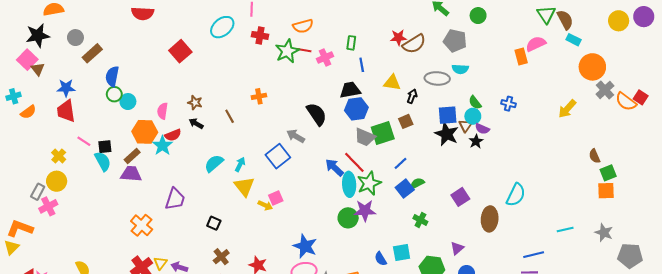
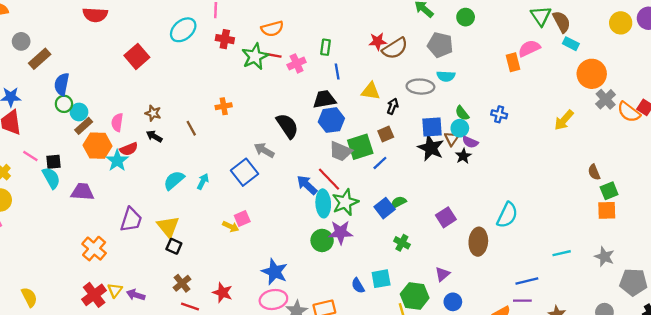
brown rectangle: (132, 156) -> (84, 126), moved
blue line: (400, 163) -> (380, 163), moved
yellow triangle: (244, 186) -> (168, 227), moved

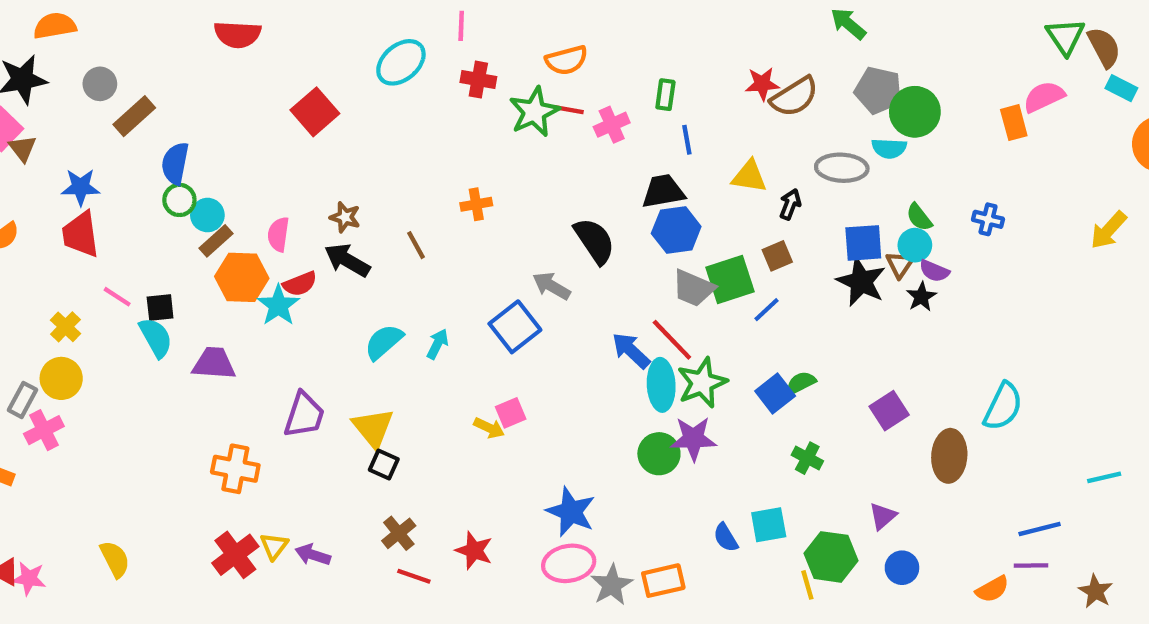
green circle: (466, 17) -> (915, 112), moved, size x1.5
black arrow: (154, 136) -> (347, 260), size x1.5
orange cross: (94, 249) -> (235, 469), turned -30

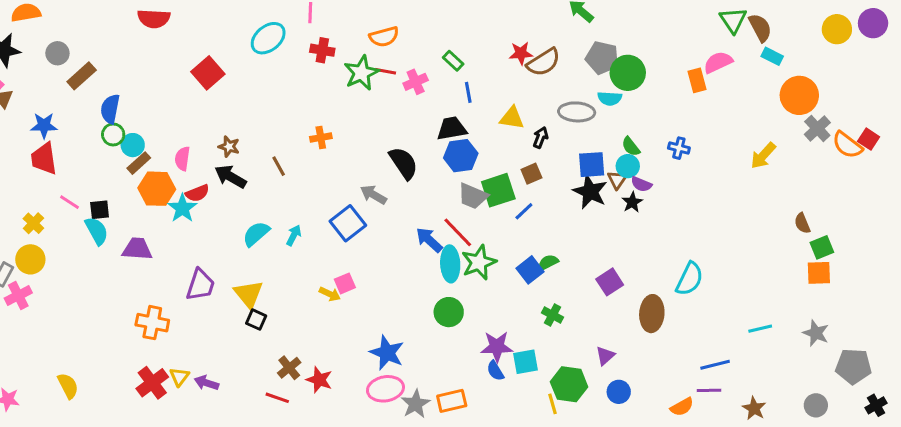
green rectangle: (665, 95) -> (453, 61), turned -55
purple star: (693, 439) -> (497, 347), moved
brown cross: (399, 533) -> (289, 368), moved

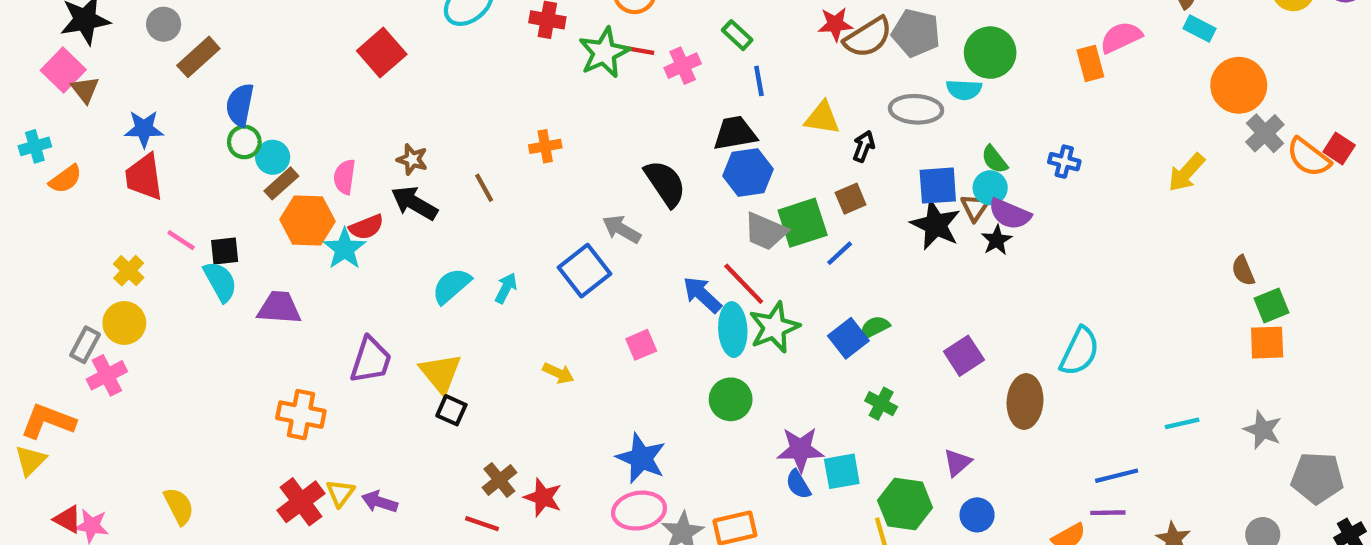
gray pentagon: (602, 58) -> (916, 33), moved
purple semicircle: (641, 184) -> (1010, 214), size x1.4
pink square: (345, 283) -> (641, 345), moved

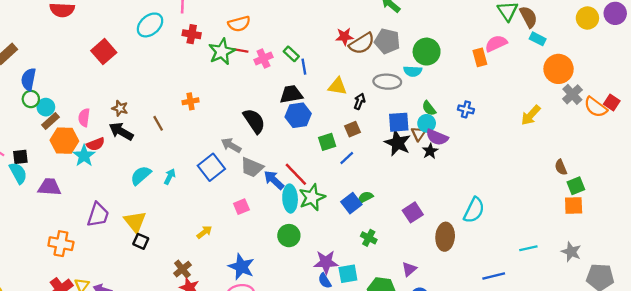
green rectangle: (737, 35) -> (291, 54), moved
green square: (803, 223) -> (327, 142), size x0.7
gray trapezoid: (765, 231) -> (252, 167), moved
yellow arrow: (558, 373) -> (204, 232), moved, turned -63
brown cross: (499, 480) -> (182, 269), moved

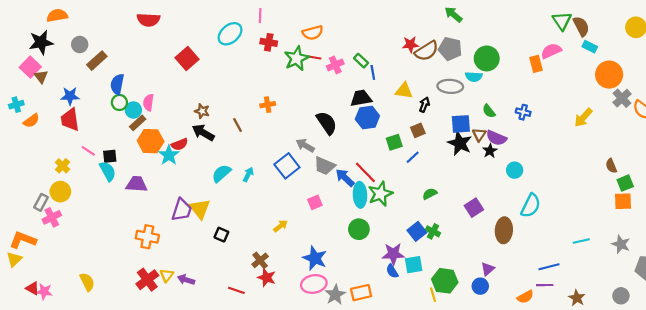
pink semicircle: (84, 118) -> (148, 102), moved
cyan circle: (427, 123) -> (515, 170), moved
blue square: (351, 203) -> (417, 231), moved
yellow triangle: (135, 222) -> (200, 209), moved
purple triangle: (409, 269) -> (488, 269), moved

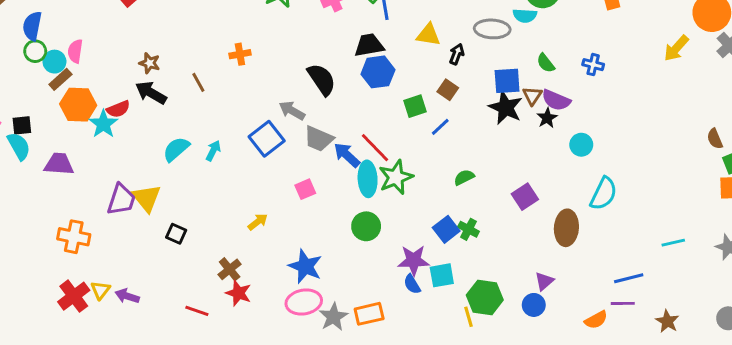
yellow arrow: (583, 118) -> (676, 48), moved
brown square: (418, 130) -> (448, 90), turned -32

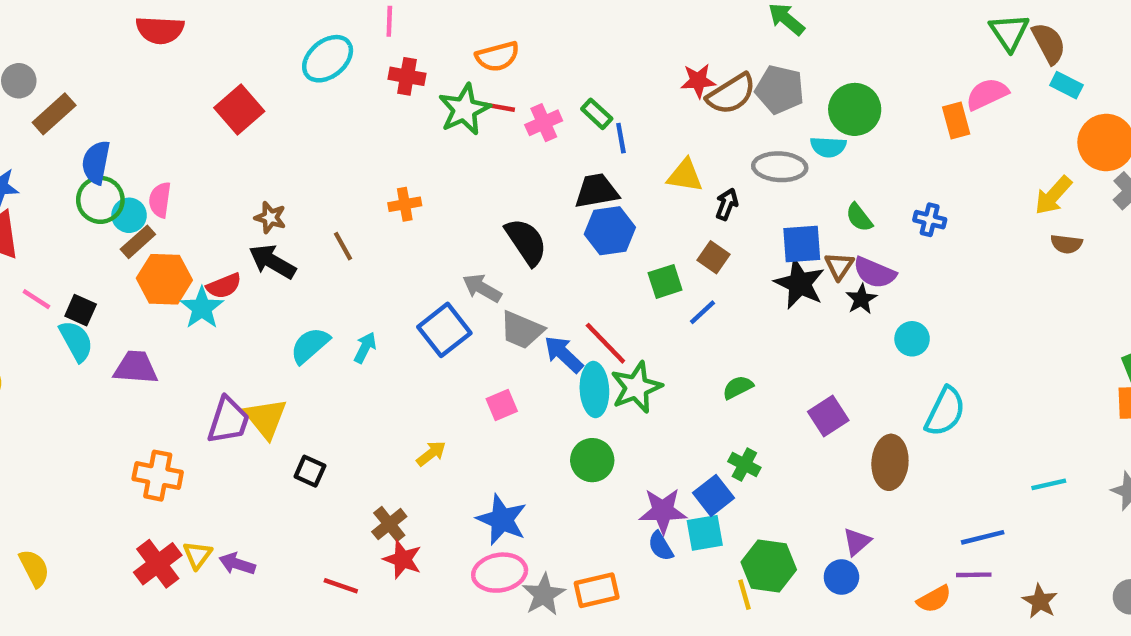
green circle: (35, 51) -> (100, 200), size x1.4
black square: (22, 125) -> (81, 310), turned 30
brown semicircle: (715, 139) -> (1066, 244), moved, turned -60
blue square: (446, 229) -> (714, 495), moved

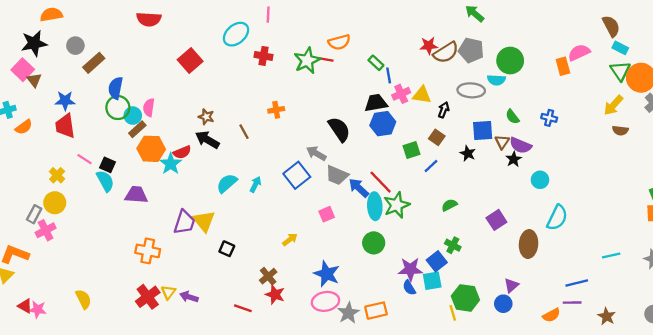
green triangle: (1009, 32) -> (620, 71), moved
orange semicircle: (497, 56) -> (339, 42), moved
red cross: (407, 76) -> (264, 56), moved
pink cross: (544, 123) -> (401, 94), moved
black star: (800, 284) -> (468, 153), moved, size x0.6

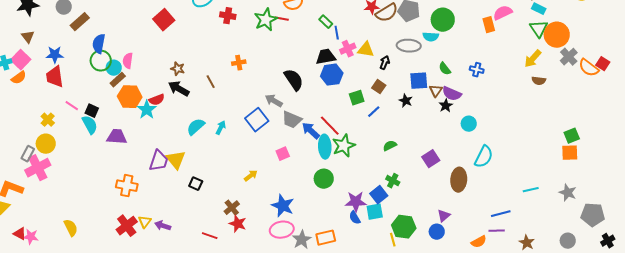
pink square: (23, 70) -> (21, 60), moved
pink cross: (46, 230) -> (38, 168), size x1.4

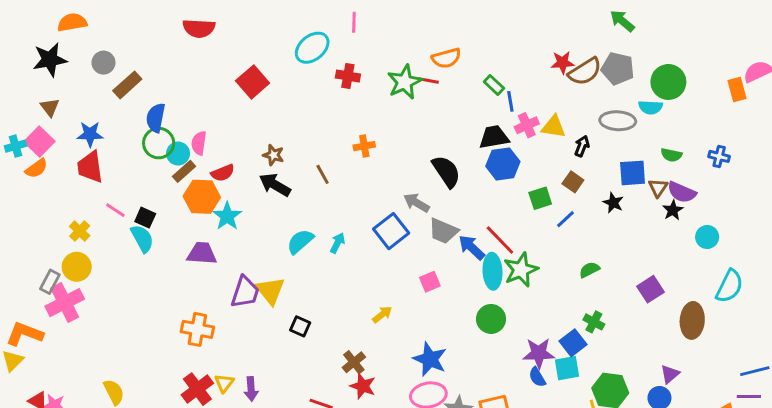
green semicircle: (445, 69) -> (671, 155), turned -40
red semicircle: (157, 100) -> (223, 173), moved
purple trapezoid: (117, 137) -> (202, 253), moved
purple arrow: (163, 226) -> (251, 389), turned -112

